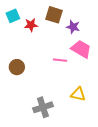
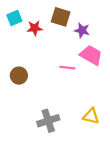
yellow triangle: (78, 94) -> (91, 116), moved

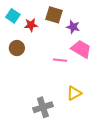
cyan square: (14, 18) -> (13, 16), turned -32
brown circle: (19, 76) -> (17, 48), moved
yellow triangle: (91, 116) -> (74, 93), moved, turned -42

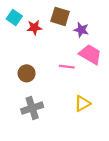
brown circle: (17, 48) -> (27, 73), moved
gray cross: (43, 107) -> (32, 108), moved

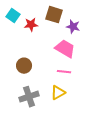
pink trapezoid: (90, 54) -> (65, 49), moved
pink line: (67, 67) -> (64, 72), moved
yellow triangle: (82, 104) -> (58, 93), moved

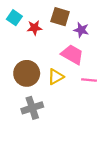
brown circle: (24, 66) -> (27, 73), size x1.5
pink line: (64, 72) -> (89, 80), moved
yellow triangle: (58, 93) -> (56, 77), moved

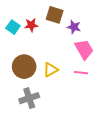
cyan square: (14, 18) -> (13, 27), moved
pink trapezoid: (72, 54) -> (84, 49), moved, turned 30

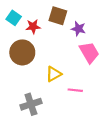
cyan square: (13, 27) -> (14, 18), moved
brown circle: (24, 67) -> (22, 52), moved
pink line: (81, 73) -> (75, 90), moved

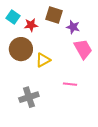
yellow triangle: (54, 74) -> (43, 60), moved

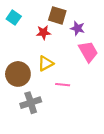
red star: (31, 25) -> (43, 33), moved
brown circle: (21, 49) -> (18, 74), moved
pink line: (70, 84) -> (63, 85), moved

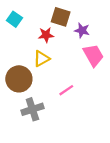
yellow triangle: (46, 63) -> (41, 59), moved
pink line: (63, 85) -> (66, 90), turned -40

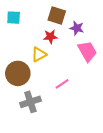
cyan square: (14, 19) -> (14, 18), turned -32
red star: (46, 35) -> (50, 37), moved

